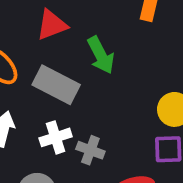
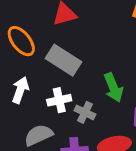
green arrow: (101, 55) -> (113, 88), moved

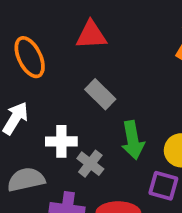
gray rectangle: (63, 60) -> (100, 94), moved, size x0.7

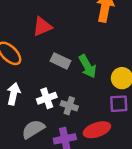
green arrow: (133, 140) -> (88, 66), moved

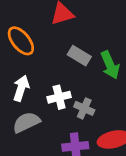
gray semicircle: (33, 129) -> (26, 122), moved

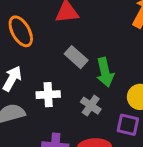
gray cross: (84, 108) -> (91, 106), moved

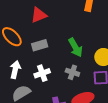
gray rectangle: (76, 57) -> (40, 45), moved, turned -42

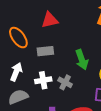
gray cross: (72, 72) -> (65, 82), moved

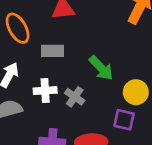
green arrow: (82, 60) -> (101, 68), turned -30

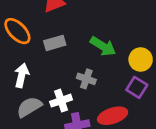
white cross: (45, 91) -> (61, 101), moved
purple square: (124, 120) -> (137, 87), turned 35

